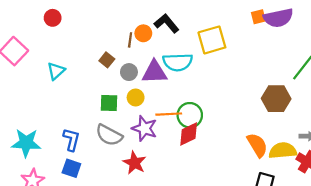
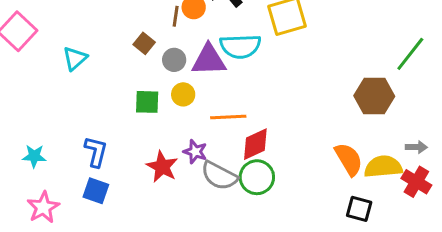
green circle: (190, 115) -> (257, 177), moved
purple star: (144, 128) -> (195, 152), moved, size x0.7
gray semicircle: (109, 135) -> (219, 176), moved
cyan star: (26, 143) -> (34, 156), size x0.6
red star: (134, 163) -> (162, 167), moved

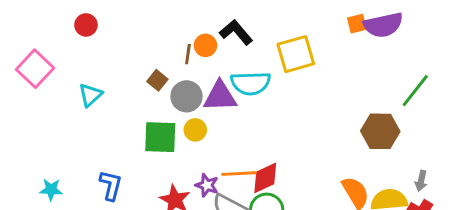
gray circle: (174, 60) -> (187, 96), size x1.4
green square: (147, 102) -> (160, 137), size x1.4
orange line: (228, 117) -> (239, 174), moved
gray arrow: (416, 147) -> (421, 181), turned 102

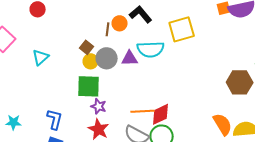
purple triangle: (220, 96) -> (130, 58), size x0.7
yellow circle: (195, 130) -> (91, 61), moved
purple star: (207, 185) -> (99, 106), moved

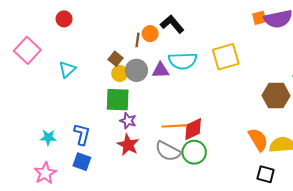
yellow square: (182, 29) -> (226, 57), moved
cyan star: (14, 122) -> (48, 137), moved

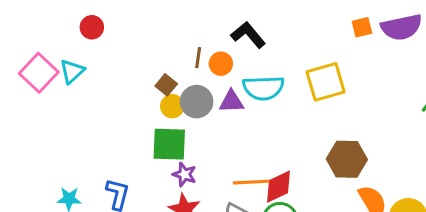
orange square: (259, 18) -> (362, 27), moved
orange circle: (150, 34) -> (221, 64), moved
cyan triangle: (67, 69) -> (72, 71), moved
brown hexagon: (276, 96) -> (347, 159), moved

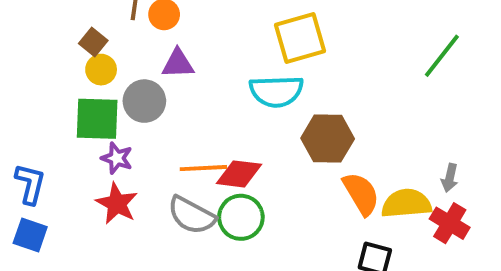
cyan semicircle: (263, 88) -> (276, 91), moved
gray circle: (197, 102) -> (144, 101), moved
red diamond: (279, 187) -> (239, 174), turned 32

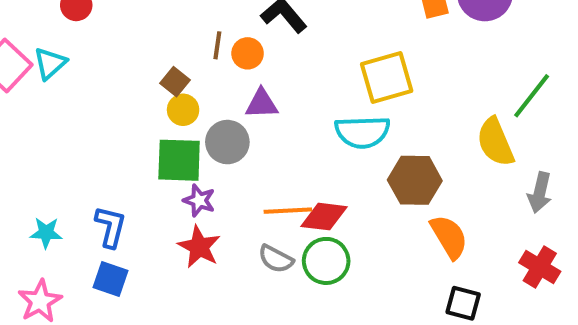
gray arrow: (450, 178) -> (540, 192), moved, size x1.4
yellow semicircle: (406, 203) -> (495, 142), moved, turned -108
gray semicircle: (192, 215) -> (276, 259), size x0.7

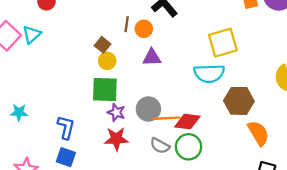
gray circle: (227, 142) -> (148, 109), moved
cyan star: (46, 233) -> (19, 112), moved
red star: (199, 247) -> (116, 139), turned -30

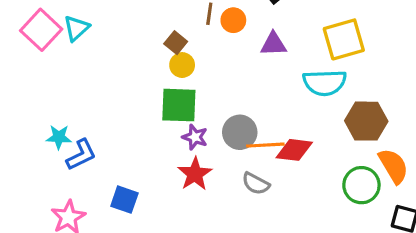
purple triangle: (152, 57) -> (273, 44), moved
blue L-shape: (66, 127) -> (81, 155), moved, turned 50
red star: (116, 139) -> (195, 174), turned -30
green circle: (189, 147) -> (361, 185), moved

